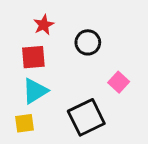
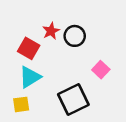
red star: (44, 25) -> (51, 31), moved
red square: (33, 57) -> (29, 48), turned 35

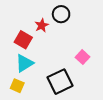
black circle: (75, 36) -> (61, 14), moved
yellow square: (21, 104) -> (17, 86), turned 32

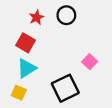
red star: (42, 25) -> (36, 17), moved

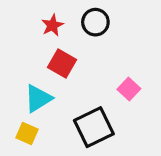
red square: (25, 43) -> (62, 64), moved

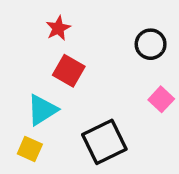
black circle: (95, 22) -> (151, 44), moved
pink square: (129, 89) -> (161, 99), moved

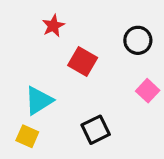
red square: (69, 71) -> (83, 61), moved
black square: (104, 142) -> (96, 130), size x0.7

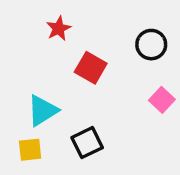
black square: (96, 130) -> (87, 143), moved
yellow square: (27, 136) -> (30, 150), turned -30

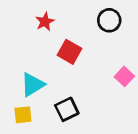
black circle: (151, 45) -> (109, 20), moved

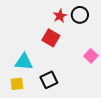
red star: (45, 22) -> (60, 16), moved
cyan triangle: (33, 85) -> (24, 62), turned 36

